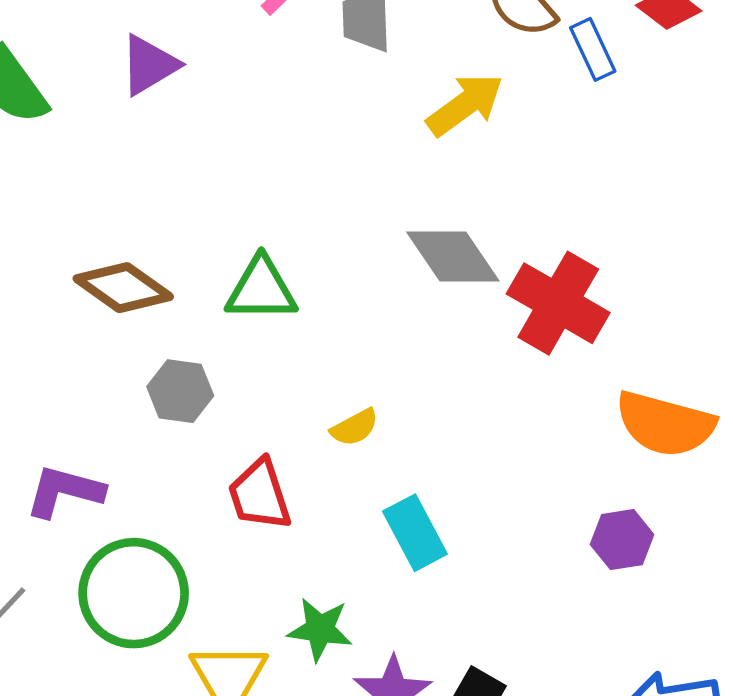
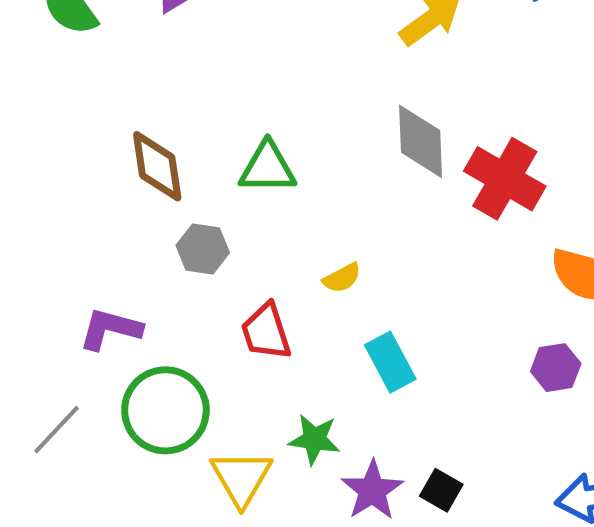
gray diamond: (453, 257) -> (421, 141), turned 32
brown diamond: (123, 288) -> (157, 166), turned 46

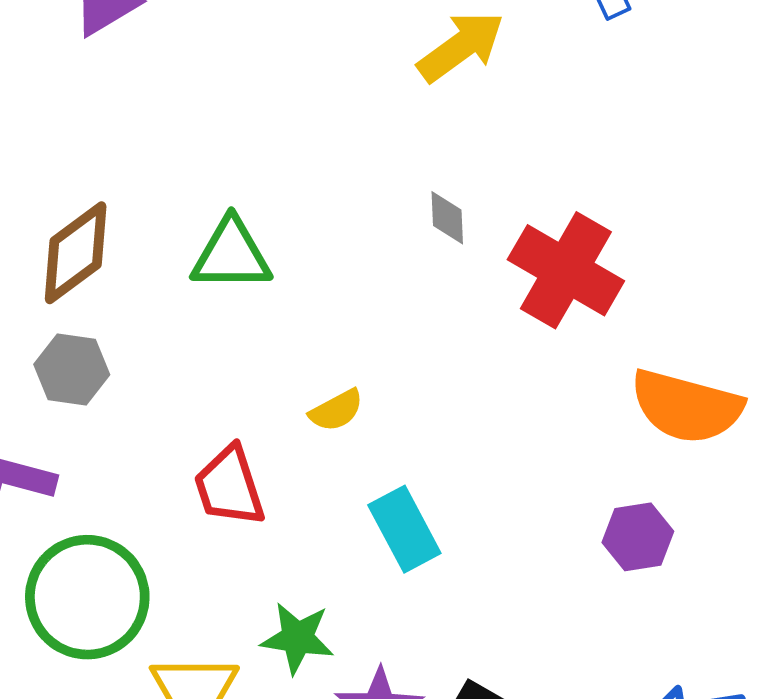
gray diamond: (421, 141) -> (447, 218), size x0.5
brown diamond: (157, 166) -> (76, 253), turned 62
gray hexagon: (203, 249) -> (72, 370), moved

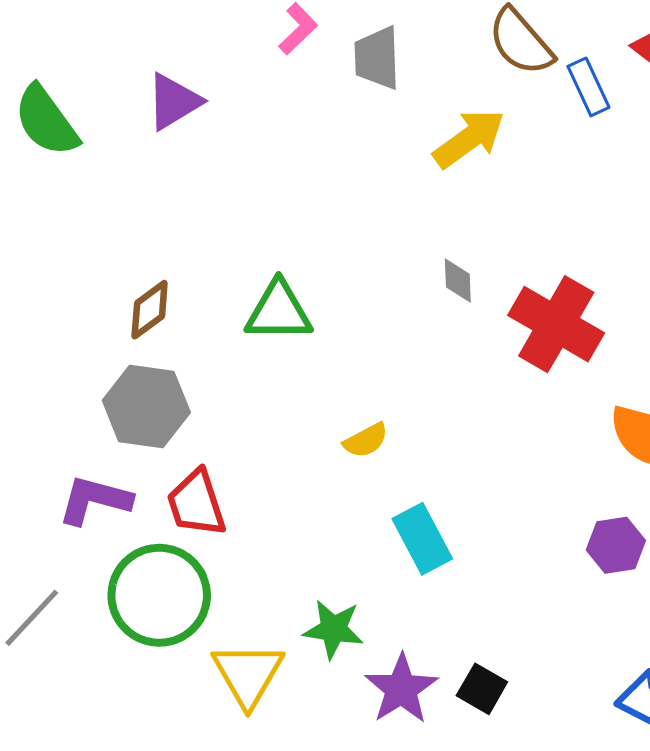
brown diamond: (76, 253) -> (150, 310), size x0.7
gray hexagon: (72, 370) -> (146, 406), size x1.4
red trapezoid: (229, 486) -> (196, 503), moved

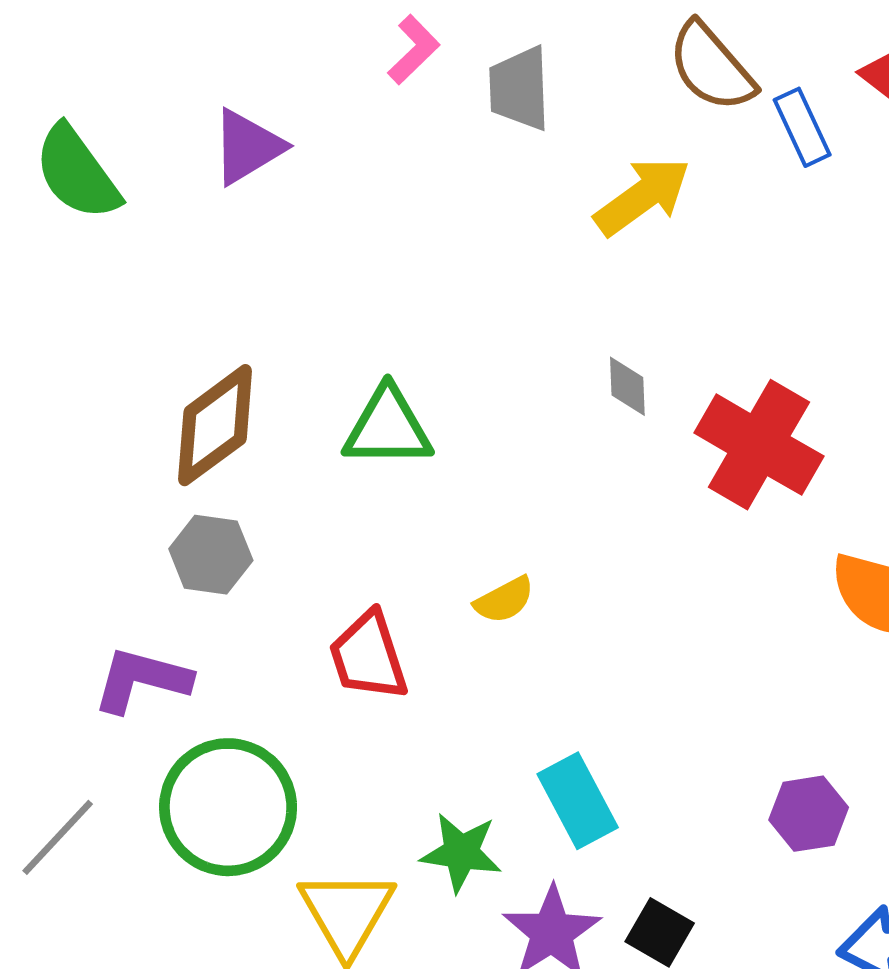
brown diamond: (150, 310) -> (215, 425), size x1.5
gray hexagon: (146, 406) -> (211, 555), size x0.7
red trapezoid: (196, 503) -> (368, 656), moved
cyan rectangle: (422, 539) -> (578, 801), moved
purple hexagon: (616, 545) -> (809, 814), moved

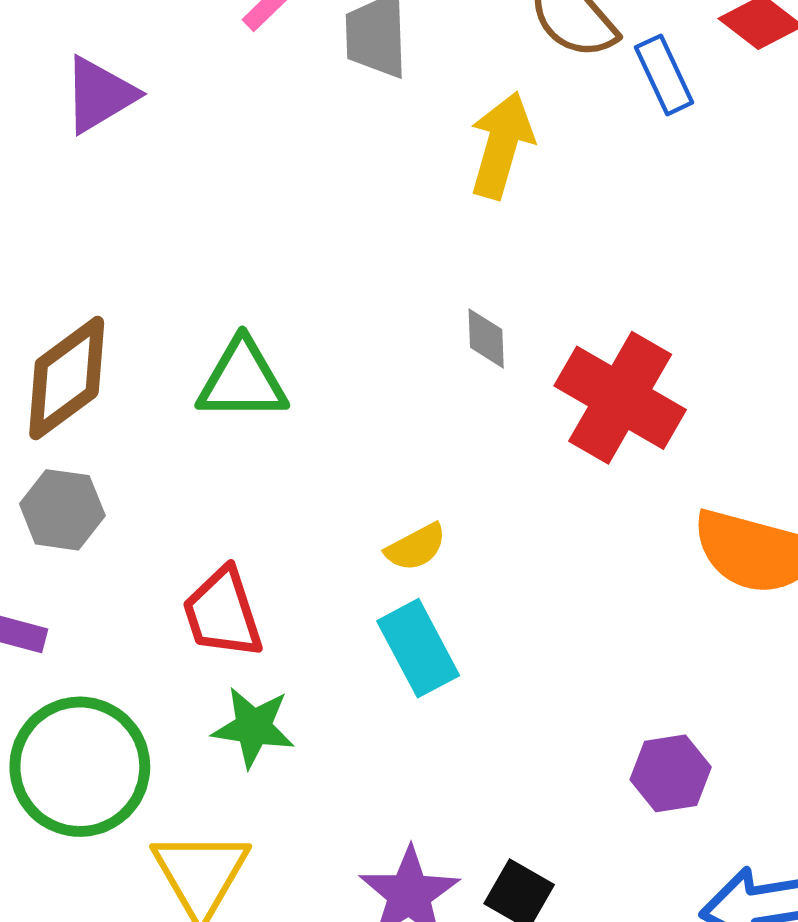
yellow arrow: (642, 196) -> (502, 145), turned -38
yellow semicircle: (504, 600) -> (416, 547), moved
cyan rectangle: (578, 801) -> (418, 648), moved
green star: (461, 852) -> (253, 727), moved

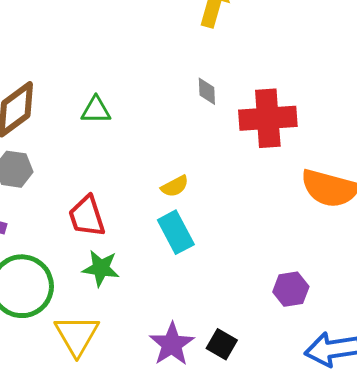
green triangle: (242, 380) -> (96, 110), size x0.7
red cross: (620, 398) -> (268, 118), turned -34

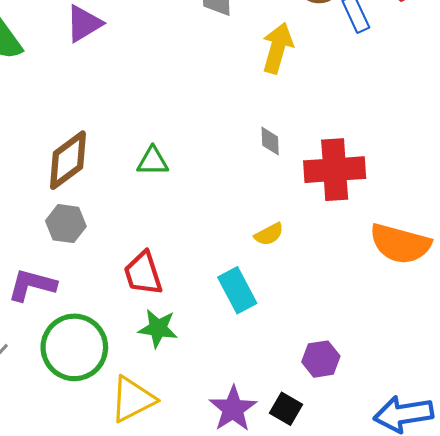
yellow semicircle: (175, 186) -> (269, 234), moved
purple hexagon: (291, 289) -> (321, 359), moved
yellow triangle: (77, 335) -> (133, 399), turned 33

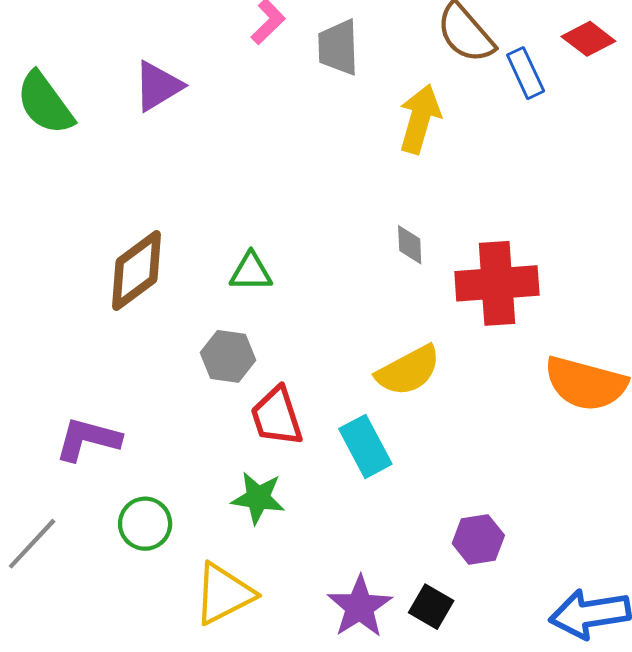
gray hexagon: (66, 224) -> (228, 356), moved
yellow semicircle: (269, 234) -> (408, 371), size x1.6
red trapezoid: (143, 273) -> (277, 416), moved
green circle: (74, 347) -> (145, 524), size x0.6

